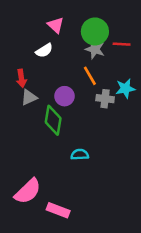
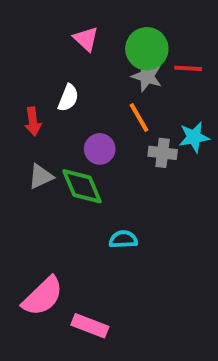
white semicircle: (44, 50) -> (68, 98), moved, turned -36
gray triangle: (29, 97) -> (41, 176), moved
green diamond: (53, 120) -> (82, 186), turned -32

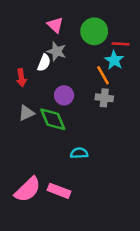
gray star: (147, 76) -> (57, 51), moved
orange line: (139, 118) -> (103, 75), moved
cyan star: (194, 137) -> (114, 60), moved, turned -30
pink rectangle: (90, 326) -> (59, 191), moved

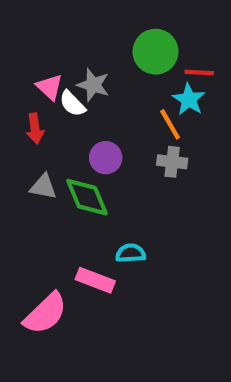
pink triangle: (55, 25) -> (50, 87), moved
white semicircle: (44, 63) -> (72, 104), turned 114
gray triangle: (26, 113) -> (43, 187), turned 36
pink rectangle: (59, 191) -> (95, 280), moved

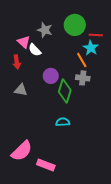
gray star: (93, 85) -> (45, 30), moved
green diamond: (87, 197) -> (65, 91), moved, turned 40
pink rectangle: (95, 280) -> (46, 165), moved

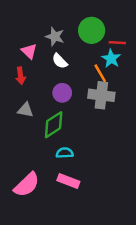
white semicircle: (35, 50) -> (60, 61), moved
gray cross: (83, 78) -> (101, 95), size x1.5
green diamond: (65, 91) -> (54, 125), moved, turned 40
cyan semicircle: (63, 122) -> (65, 153), moved
pink rectangle: (46, 165) -> (68, 181), moved

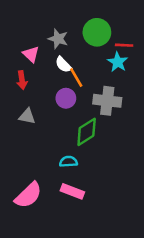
orange line: (100, 73) -> (76, 78), moved
green diamond: (54, 125) -> (87, 132), moved

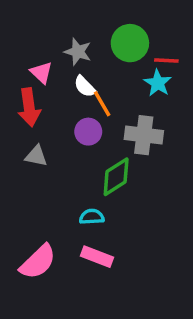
red arrow: (22, 80) -> (29, 107), size x1.5

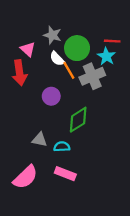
green circle: (130, 43) -> (77, 48), moved
purple circle: (88, 132) -> (51, 96), moved
gray cross: (144, 135) -> (92, 76), moved, turned -30
gray triangle: (36, 156) -> (39, 140), moved

